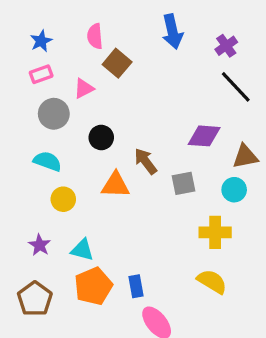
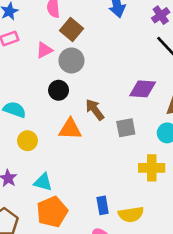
gray circle: (54, 114) -> (71, 60), moved
yellow semicircle: (212, 281) -> (131, 214), moved, turned 140
blue rectangle: (136, 286) -> (103, 205), moved

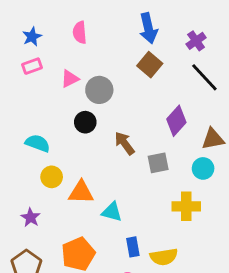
brown square: (71, 29) -> (150, 65), moved
purple diamond: (143, 89) -> (176, 121), turned -52
orange triangle: (70, 129) -> (81, 192), moved
cyan triangle: (43, 182) -> (112, 212), moved

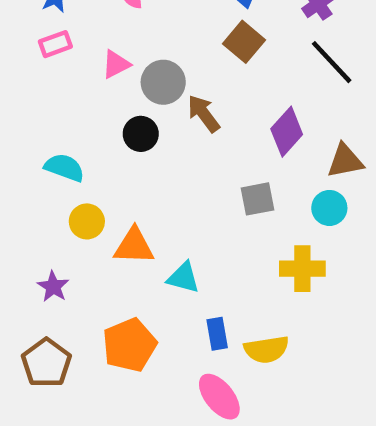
brown arrow: (125, 143) -> (204, 114), moved

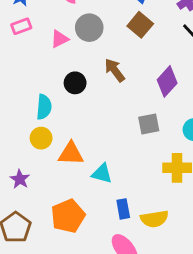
gray circle: (163, 82) -> (89, 28), moved
cyan semicircle: (64, 168) -> (44, 107), moved, turned 75

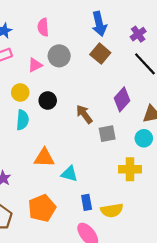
brown arrow: (115, 70) -> (84, 114), moved
yellow circle: (41, 138) -> (20, 92), moved

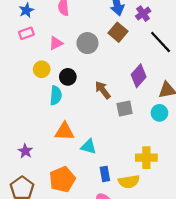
purple cross: (138, 34) -> (143, 14), moved
gray circle: (59, 56) -> (87, 43), moved
cyan semicircle: (23, 120) -> (56, 95), moved
yellow cross: (130, 169) -> (146, 158), moved

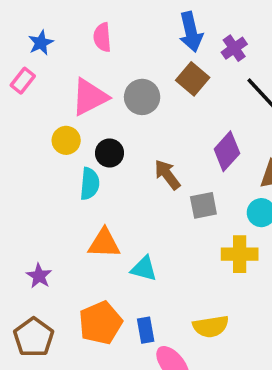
pink rectangle: (26, 33) -> (23, 81), moved, turned -32
pink triangle: (56, 43) -> (90, 97), size x1.6
yellow cross: (146, 158) -> (240, 254), moved
blue rectangle: (105, 174) -> (146, 330), moved

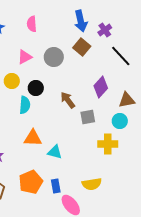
pink triangle: (90, 97) -> (25, 57), size x0.7

